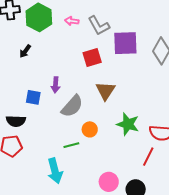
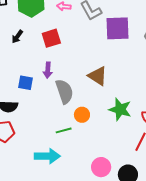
red square: (92, 57) -> (51, 38), moved
brown triangle: (105, 91) -> (98, 76), turned -30
gray semicircle: (72, 106) -> (64, 91), turned -60
cyan arrow: (55, 171) -> (47, 156), turned -75

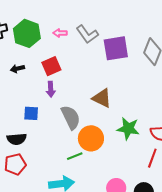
black arrow: (17, 37) -> (17, 69), turned 48
purple arrow: (48, 70) -> (51, 89), moved
orange circle: (82, 115) -> (91, 138), size x1.6

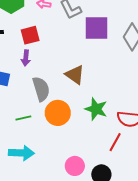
green line: (75, 156) -> (23, 118), moved

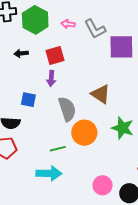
green line: (23, 118) -> (58, 149), moved

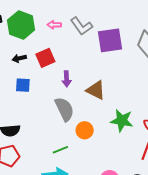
black arrow: (21, 53) -> (19, 58), moved
purple arrow: (51, 78) -> (66, 79), moved
blue square: (28, 100) -> (23, 85), moved
orange circle: (84, 133) -> (85, 130), size x0.7

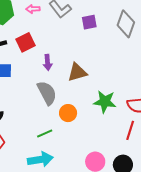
purple square: (110, 40) -> (89, 22), size x0.6
brown triangle: (96, 90) -> (77, 72), turned -40

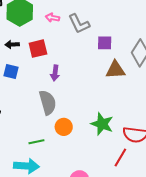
brown triangle: (77, 72) -> (115, 70), moved

